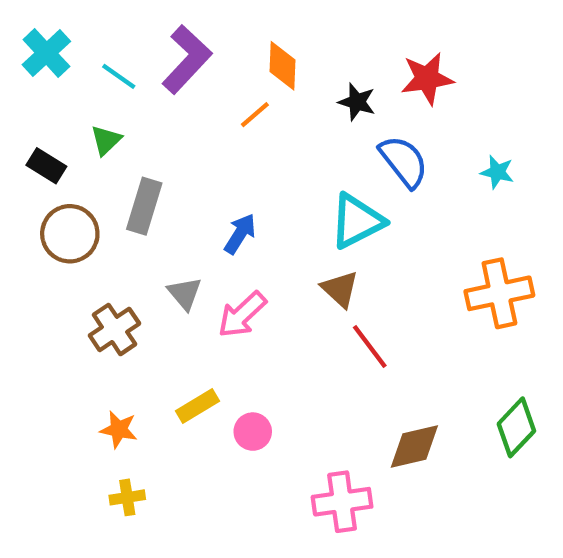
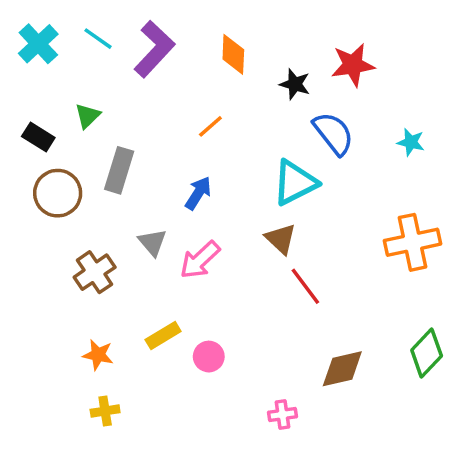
cyan line: (119, 76) -> (98, 39), moved
orange line: (255, 115) -> (210, 126), moved
pink cross: (342, 502) -> (283, 415), size x0.6

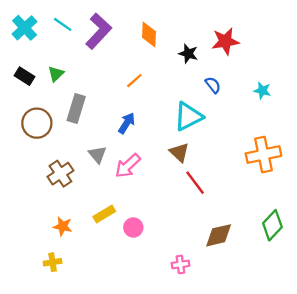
blue semicircle: (333, 133) -> (213, 85), size x0.6
black rectangle: (38, 137) -> (25, 76), moved
yellow cross: (105, 411) -> (53, 262), moved

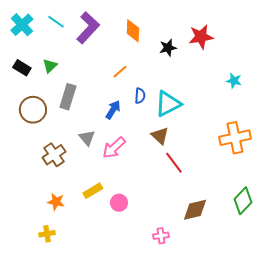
black star: (188, 54) -> (168, 48), turned -30
blue semicircle: (213, 85) -> (140, 96), moved, turned 42

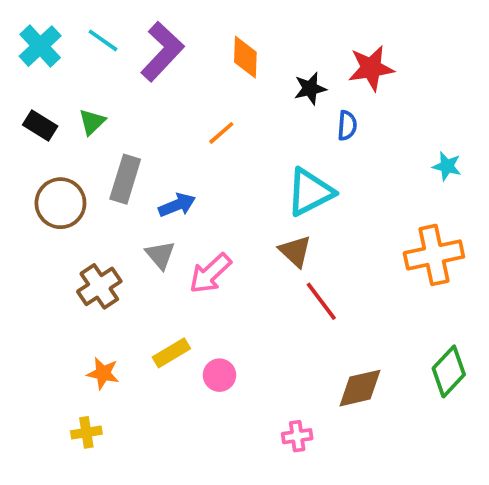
cyan star: (234, 81) -> (447, 166), moved
blue semicircle: (140, 96) -> (347, 126), moved
blue arrow: (113, 110) -> (177, 205), moved, turned 36

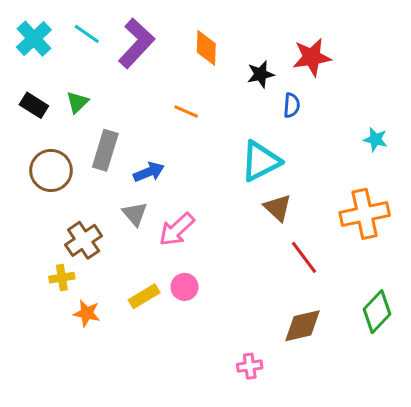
orange line: (221, 133) -> (186, 111), turned 65
brown triangle: (295, 251) -> (278, 208), moved
red line: (321, 301) -> (304, 257), moved
pink circle: (219, 375) -> (184, 287), moved
yellow cross: (86, 432) -> (62, 278), moved

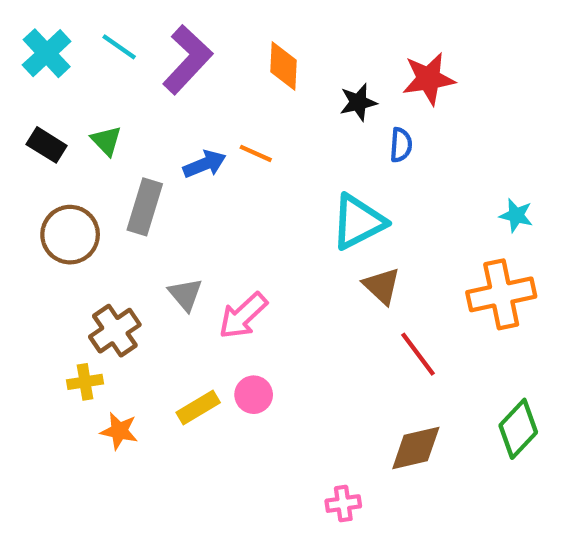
green triangle: (77, 102) -> (106, 141), turned -30
cyan star: (375, 139) -> (516, 215), moved
blue arrow: (149, 172) -> (205, 164), moved

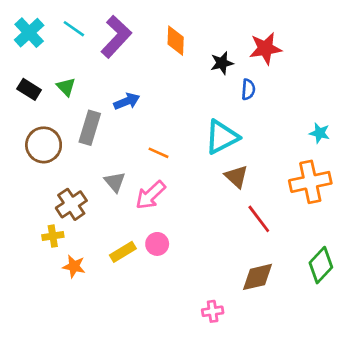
orange line: (256, 153) -> (158, 153), moved

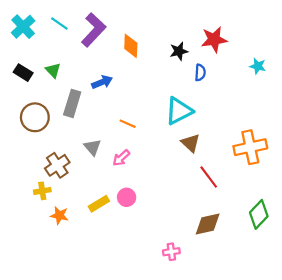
orange diamond: (176, 41) -> (131, 46), moved
cyan star: (320, 133) -> (258, 66), moved
pink arrow: (151, 195) -> (121, 158), size x0.7

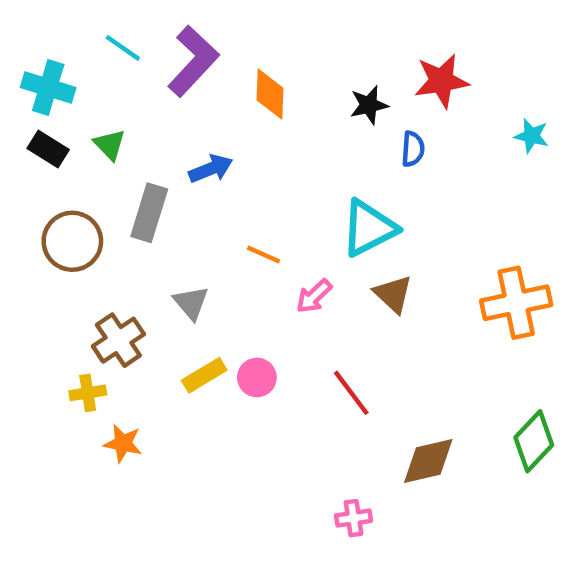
cyan cross: (23, 27) -> (48, 87), moved, turned -30
pink arrow: (121, 158) -> (314, 296), moved
red line: (209, 177) -> (351, 393), moved
pink circle: (127, 197) -> (257, 377), moved
yellow rectangle: (99, 204) -> (204, 375), moved

